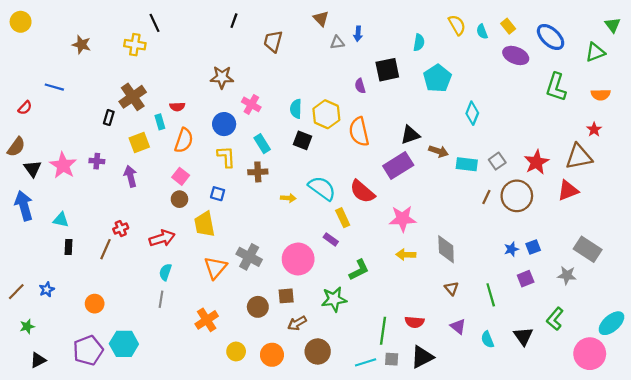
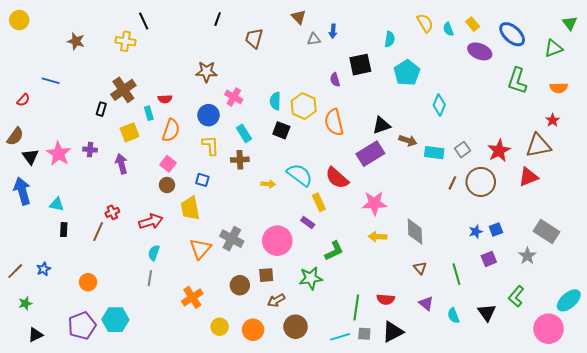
gray star: (567, 275) -> (527, 256), turned 30

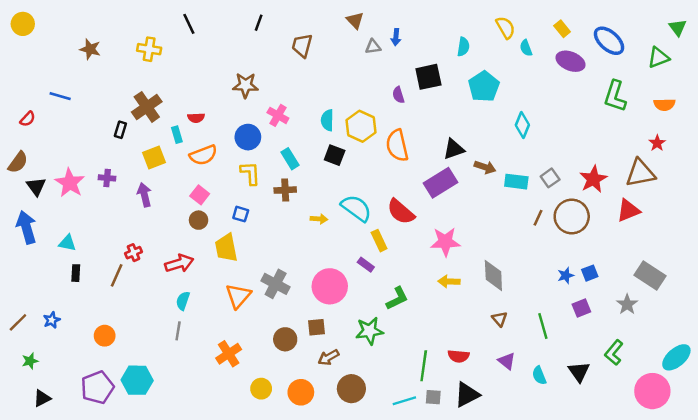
black line: (144, 21) -> (189, 24), moved
cyan semicircle: (448, 29) -> (526, 48), moved
orange semicircle: (171, 130) -> (203, 155), turned 50

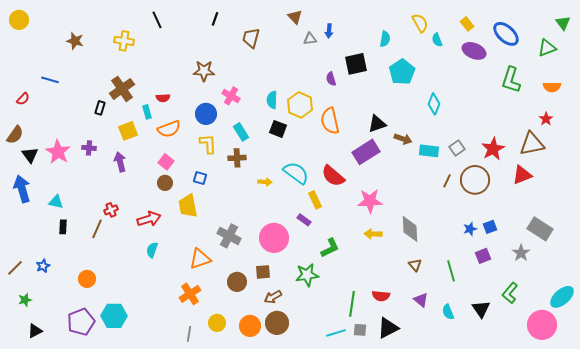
orange triangle: (238, 296) -> (200, 259), moved, turned 30
gray line: (178, 331) -> (189, 334), moved
brown circle: (351, 389) -> (277, 323), moved

